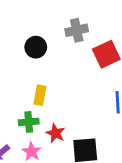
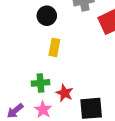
yellow rectangle: (40, 95) -> (54, 47), moved

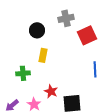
green cross: (40, 83) -> (23, 73), moved

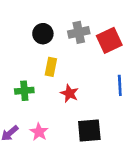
gray cross: (66, 18) -> (79, 32), moved
red star: (51, 91) -> (69, 93), moved

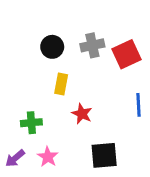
green cross: (24, 91) -> (31, 123), moved

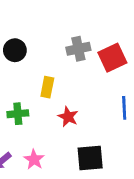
black circle: (52, 47) -> (15, 50), moved
green cross: (31, 123) -> (18, 114), moved

